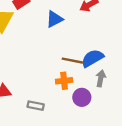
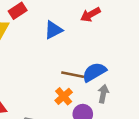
orange cross: (64, 81) -> (64, 96), turned -35

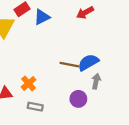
blue triangle: (53, 30) -> (42, 17), moved
orange cross: (64, 96) -> (29, 83), moved

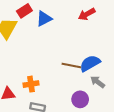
gray arrow: (96, 81) -> (98, 82), turned -64
orange cross: (29, 83) -> (31, 84), turned 32

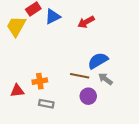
red arrow: (87, 14) -> (86, 22), moved
brown line: (71, 66) -> (80, 76), moved

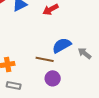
gray arrow: (105, 79) -> (85, 53), moved

